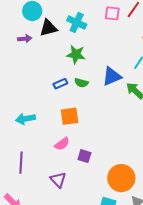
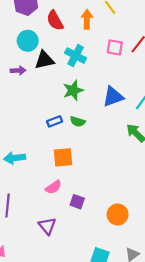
green star: (76, 54) -> (73, 90), turned -30
blue triangle: (112, 76) -> (113, 97), moved
orange circle: (121, 178) -> (118, 215), moved, size x0.7

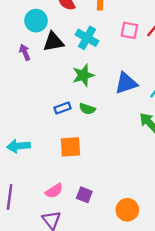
purple arrow: (18, 71) -> (25, 52), turned -112
pink semicircle: (53, 187) -> (54, 191), moved

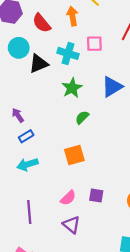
pink square: (129, 30) -> (94, 44), moved
purple arrow: (25, 52) -> (18, 115), moved
blue rectangle: (63, 108) -> (26, 136), moved
green semicircle: (87, 109) -> (82, 117), turned 128

